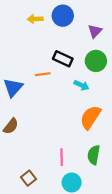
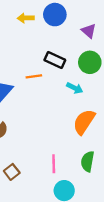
purple triangle: (95, 31) -> (89, 31), turned -32
brown square: (29, 178) -> (12, 172), moved

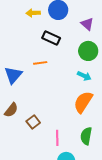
black rectangle: (55, 60) -> (51, 38), moved
cyan arrow: (75, 88) -> (84, 76), moved
brown square: (12, 172) -> (33, 122), moved

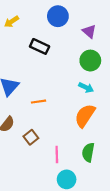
yellow arrow: (33, 13) -> (11, 22), moved, turned -32
black rectangle: (51, 38) -> (40, 46), moved
orange line: (40, 63) -> (38, 102), moved

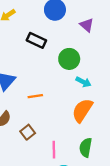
green circle: (90, 61) -> (69, 59), moved

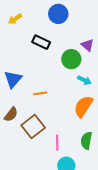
purple triangle: (87, 25) -> (87, 45), moved
brown square: (28, 132) -> (33, 126), size x1.6

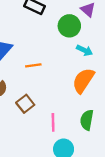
brown square: (33, 126) -> (25, 104), size x0.7

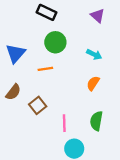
green circle: (69, 26) -> (55, 42), moved
orange semicircle: (83, 80) -> (93, 83), size x0.6

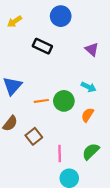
green circle: (55, 42) -> (64, 101), moved
green semicircle: (96, 121) -> (91, 151), turned 36

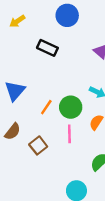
orange line: (41, 101) -> (46, 107), turned -48
pink line: (60, 154) -> (69, 134), moved

